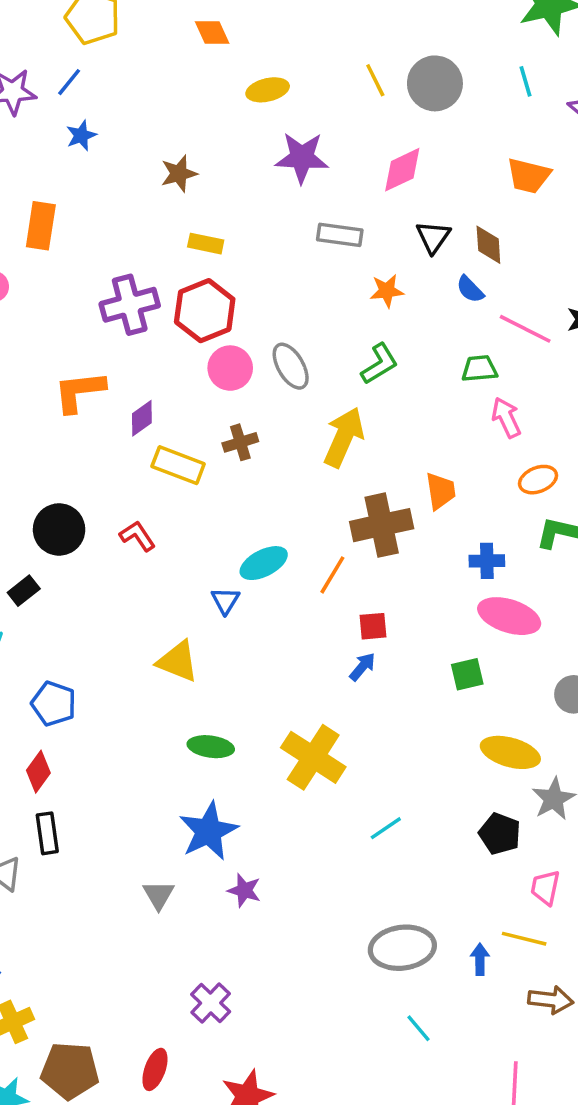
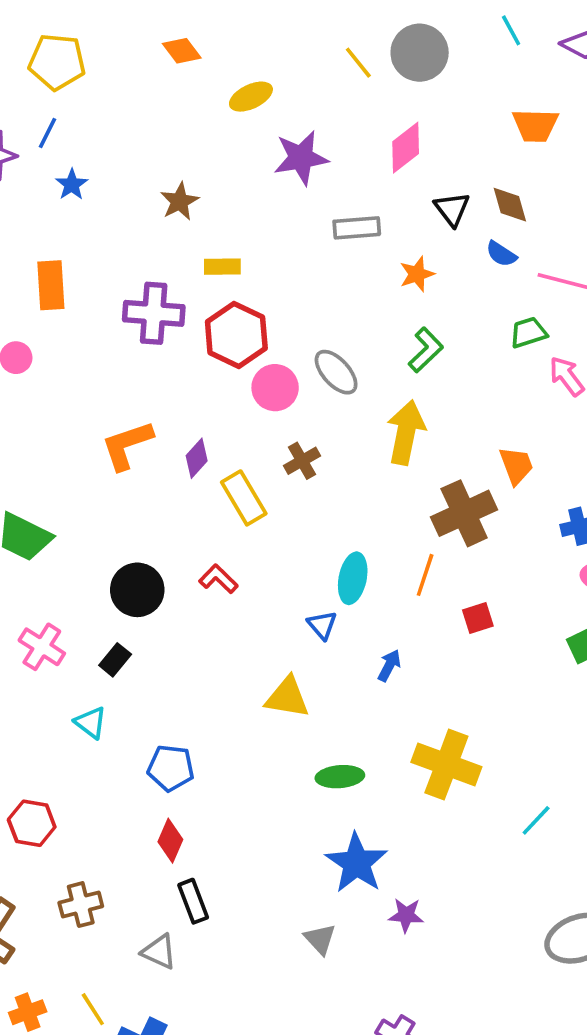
purple cross: (130, 305) -> (154, 313), moved, turned 32
yellow rectangle: (178, 465) -> (244, 498), turned 51
cyan ellipse: (264, 563) -> (353, 578), turned -39
blue arrow: (362, 667) -> (389, 666), moved

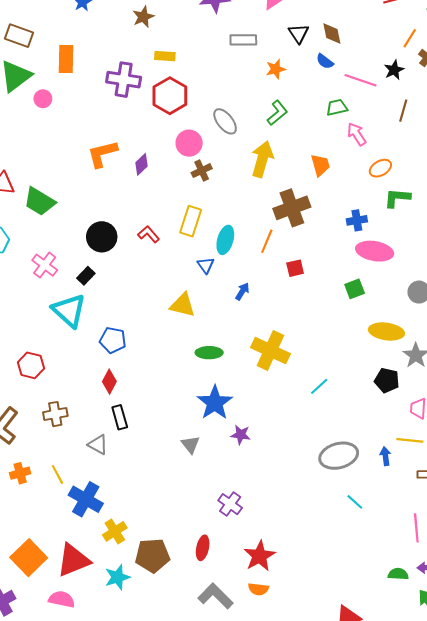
pink circle: (275, 388) -> (189, 143), moved
orange trapezoid: (516, 466) -> (320, 165), moved
yellow rectangle: (244, 498) -> (191, 221), moved, turned 44
cyan triangle: (91, 723) -> (69, 311), size x1.8

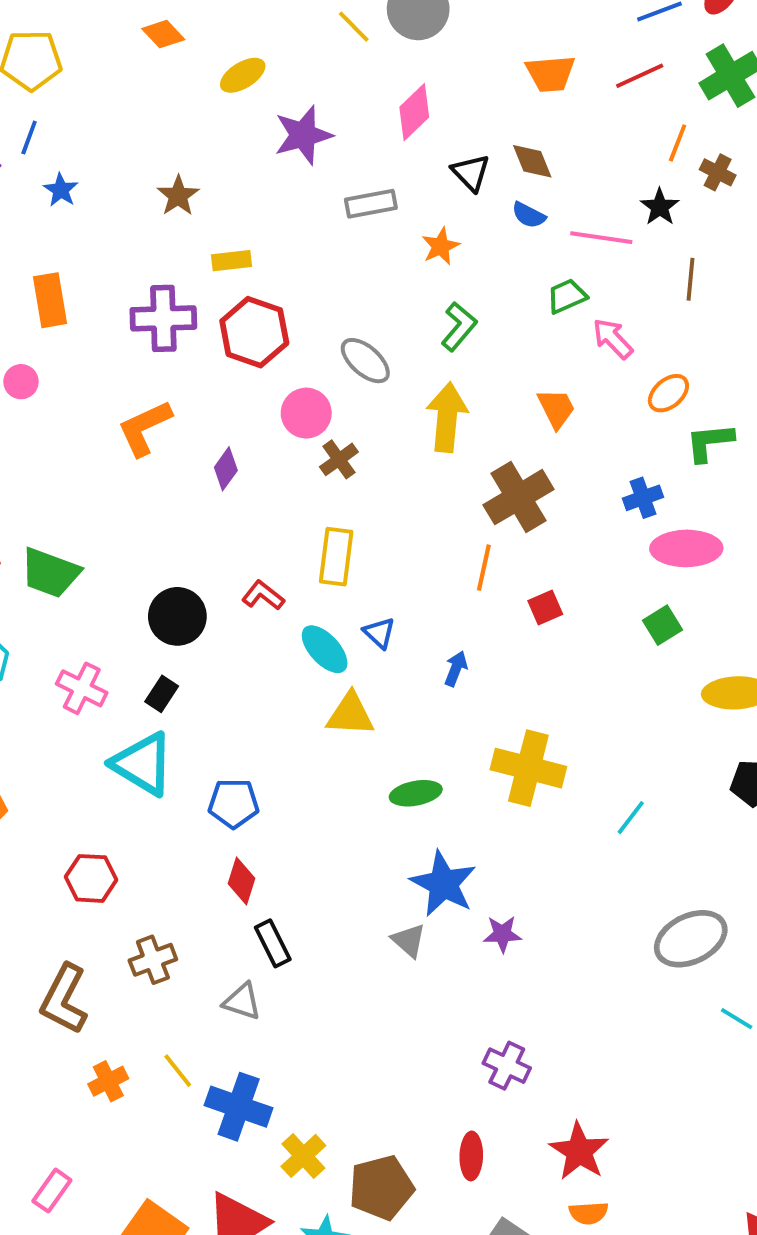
orange L-shape: (102, 154) -> (145, 428), moved
cyan ellipse: (225, 240) -> (325, 649), moved, turned -48
gray triangle: (190, 445) -> (409, 940), moved

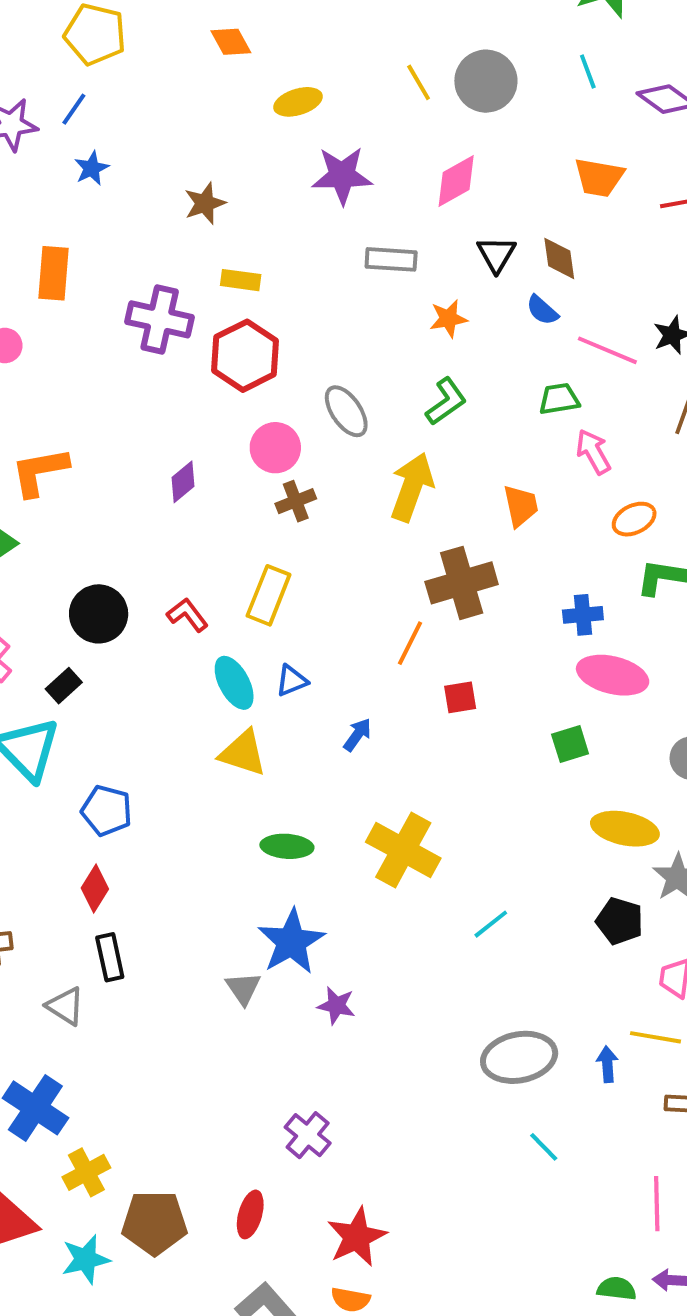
orange L-shape: (145, 428) -> (40, 472), moved
blue triangle: (379, 633) -> (292, 681), turned 40

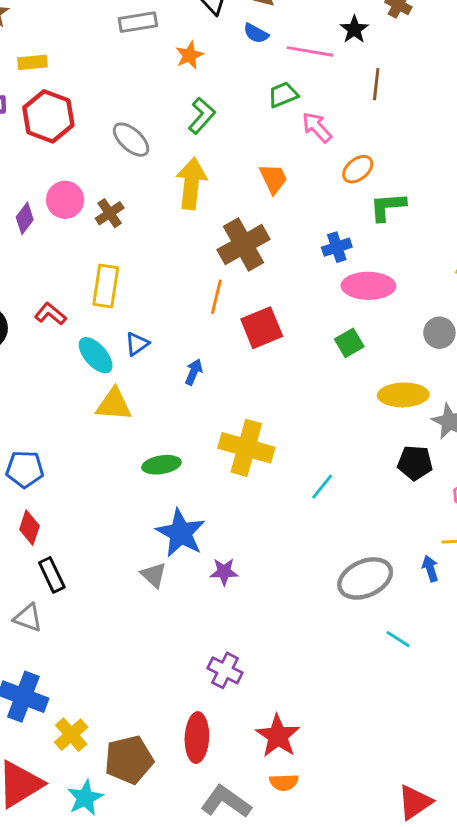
pink circle: (275, 448) -> (65, 200), moved
red square: (460, 697) -> (262, 328), size x1.6
red ellipse: (250, 1214) -> (197, 738), size x1.4

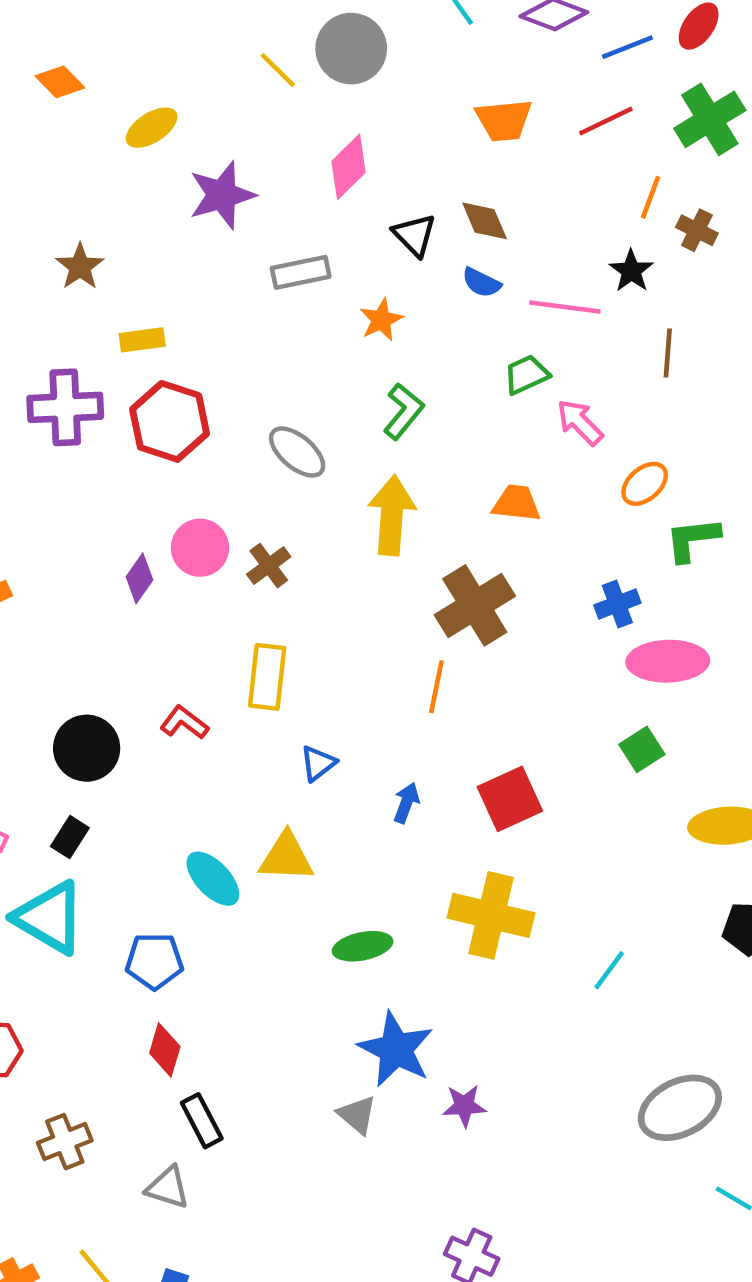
orange trapezoid: (273, 179) -> (516, 503), turned -56
red square: (262, 328) -> (510, 799), moved
cyan ellipse: (96, 355) -> (213, 879), moved

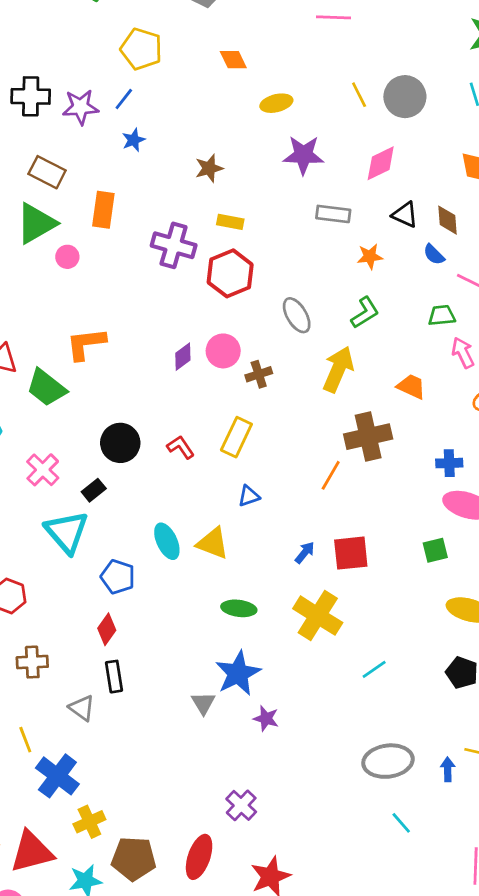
black triangle: (414, 235) -> (405, 215), turned -40
blue arrow: (406, 803) -> (305, 552), moved

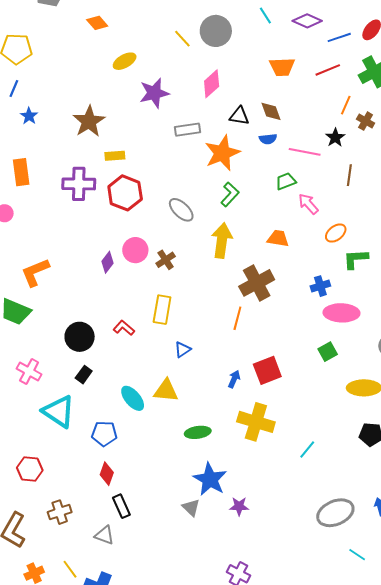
orange diamond: (233, 60) -> (97, 23), moved
brown star: (209, 168) -> (89, 121), size x1.5
blue semicircle: (434, 254) -> (268, 139), turned -36
orange star: (370, 256) -> (222, 153), size x1.8
black rectangle: (94, 490) -> (84, 375), moved

